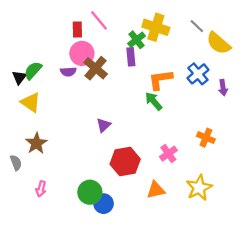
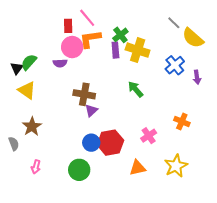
yellow cross: (156, 27) -> (138, 50), moved
brown cross: (96, 68) -> (84, 94), moved, turned -30
orange L-shape: (160, 80) -> (90, 39), moved
blue circle: (104, 204) -> (91, 143), moved

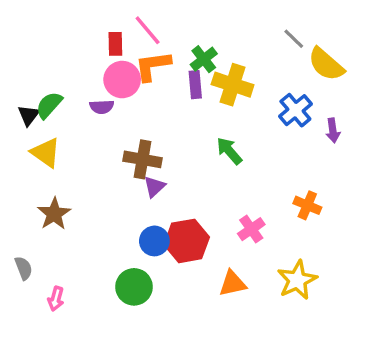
gray semicircle: (14, 144) -> (24, 268), moved
pink arrow: (36, 167) -> (56, 299), moved

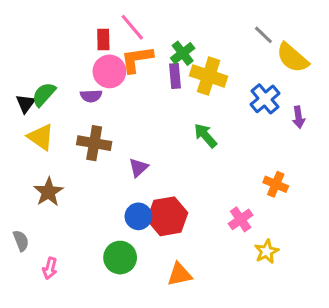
brown cross: (143, 159) -> (94, 143), moved
pink cross: (251, 229) -> (241, 219), moved
yellow star: (297, 280) -> (267, 251), size x0.7
orange triangle: (233, 283) -> (180, 274), moved

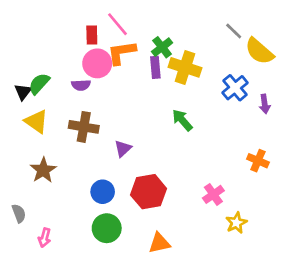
orange cross: (276, 184) -> (258, 161), moved
blue circle: (138, 216) -> (103, 192), moved

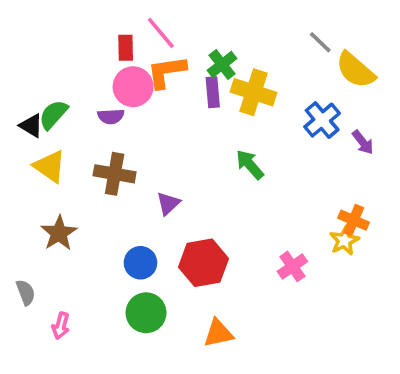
black triangle: (23, 92) -> (31, 126), turned -36
purple arrow: (265, 104) -> (363, 142), turned -30
yellow star: (236, 223) -> (344, 241), moved

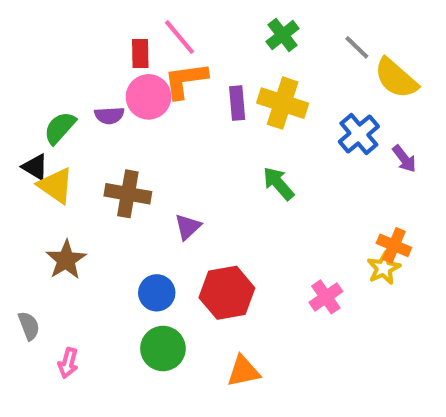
green cross: (222, 64) -> (283, 35), moved
purple semicircle: (111, 116) -> (109, 115), moved
black triangle: (31, 126) -> (35, 167), moved

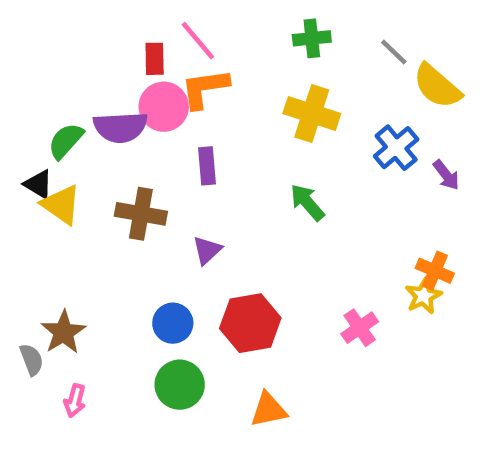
green cross: (283, 35) -> (312, 38), turned 32
purple rectangle: (237, 103) -> (207, 166), moved
purple semicircle: (109, 115) -> (120, 127), size x1.6
brown star: (66, 260) -> (63, 332), moved

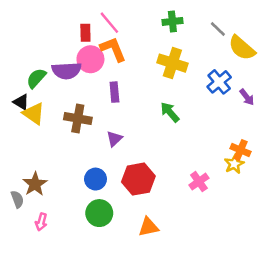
orange L-shape: (205, 88) -> (113, 49), turned 76

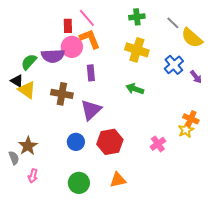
green arrow: (170, 112) -> (135, 89), turned -30
purple triangle: (114, 139) -> (91, 110), size x1.6
green circle: (99, 213) -> (79, 183), moved

